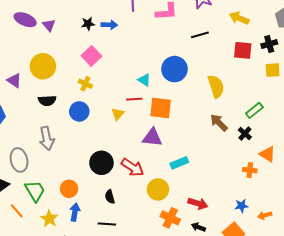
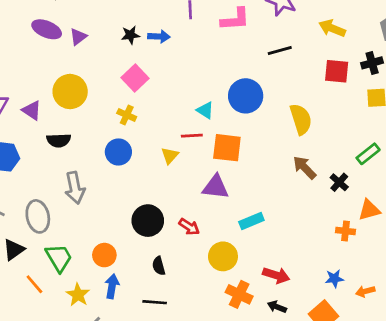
purple triangle: (49, 25) -> (78, 37), turned 32
black semicircle: (47, 101) -> (59, 140), moved
green rectangle: (254, 110) -> (368, 154), moved
orange triangle: (267, 154) -> (369, 210), turned -48
red arrow: (133, 167) -> (189, 227), size x0.7

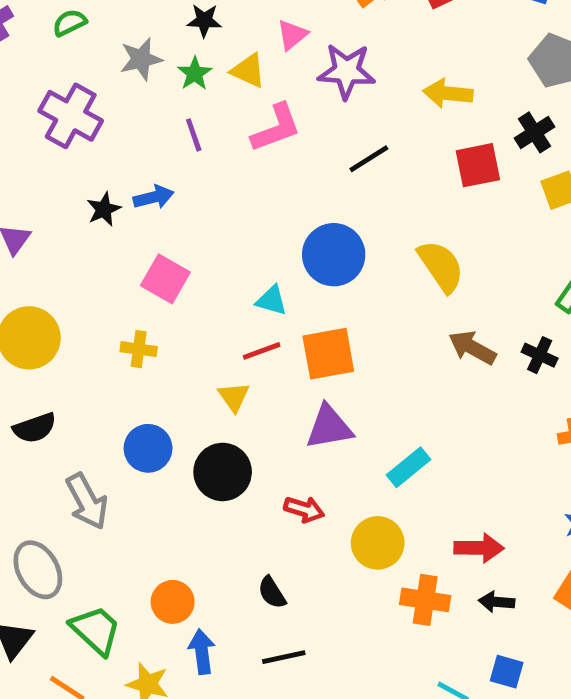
pink square: (135, 78) -> (165, 279), moved
blue circle: (118, 152) -> (148, 448), moved
black circle: (148, 221) -> (223, 472), moved

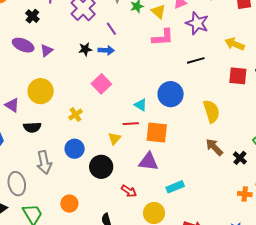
purple line: (194, 135) -> (111, 29), moved, turned -32
yellow cross: (139, 349) -> (76, 114), moved, turned 32
orange circle: (173, 602) -> (69, 204), moved

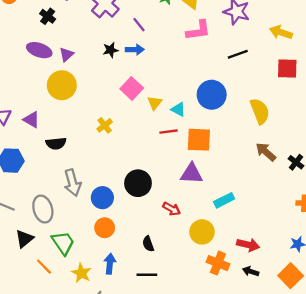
yellow circle: (41, 91) -> (62, 85), moved
yellow triangle: (114, 138) -> (155, 103), moved
blue circle: (75, 149) -> (102, 198), moved

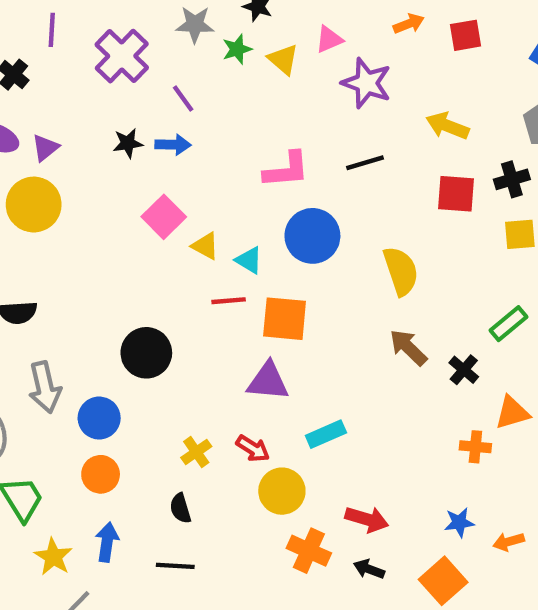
pink L-shape: (198, 30) -> (286, 170), moved
yellow triangle: (155, 103) -> (205, 246), turned -42
yellow cross: (105, 125) -> (196, 452), moved
black circle: (138, 183) -> (146, 353), moved
red arrow: (172, 209) -> (253, 448), moved

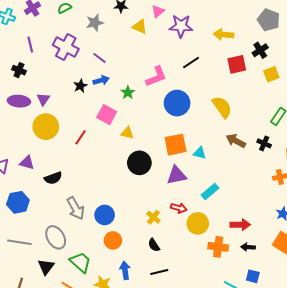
green star: (237, 49) -> (128, 93), moved
yellow triangle: (205, 246) -> (127, 133), moved
cyan triangle: (249, 260) -> (200, 153), moved
red line: (229, 301) -> (81, 137), moved, turned -35
black circle: (146, 353) -> (139, 163), moved

